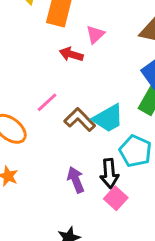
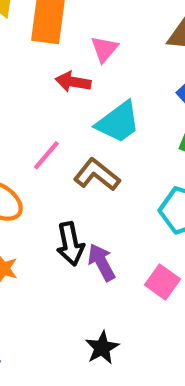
cyan trapezoid: (108, 118) -> (118, 122), moved
black arrow: (109, 173) -> (70, 244), moved

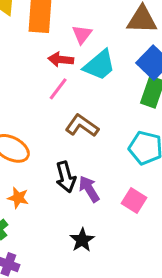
cyan trapezoid: (118, 122) -> (99, 65), moved
pink line: (46, 155) -> (58, 89), moved
black star: (102, 348) -> (82, 240), moved

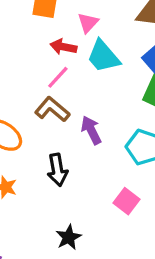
cyan trapezoid: (99, 65) -> (103, 56), turned 84
brown L-shape: (82, 126) -> (52, 109), moved
purple arrow: (89, 189) -> (91, 130), moved

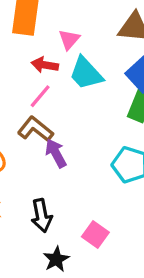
purple arrow: (91, 130) -> (56, 153), moved
black arrow: (57, 170) -> (42, 216), moved
pink square: (127, 201) -> (95, 234), moved

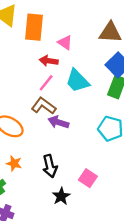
pink triangle: (69, 39) -> (65, 42), turned -35
cyan trapezoid: (86, 73) -> (77, 81), moved
purple arrow: (56, 153) -> (58, 122), turned -42

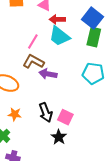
red arrow: (49, 61) -> (57, 19), moved
pink square: (88, 178) -> (65, 117), moved

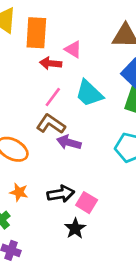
red arrow: (57, 19) -> (51, 63), moved
black arrow: (46, 112) -> (61, 194), turned -84

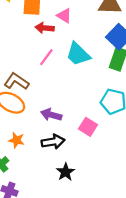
brown L-shape: (51, 124) -> (16, 81), moved
purple arrow: (69, 142) -> (51, 115), moved
pink square: (87, 203) -> (88, 127), moved

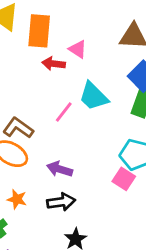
pink line: (46, 57) -> (64, 112), moved
pink square: (88, 127) -> (124, 179), moved

